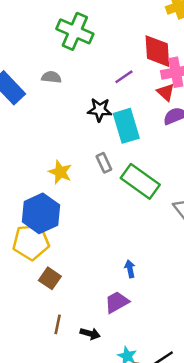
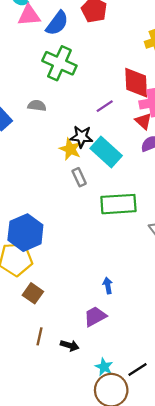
cyan rectangle: (126, 126) -> (106, 152), turned -32
gray rectangle: (104, 163) -> (79, 177), moved
yellow star: (60, 172) -> (70, 149), moved
green rectangle: (140, 181) -> (118, 204), turned -40

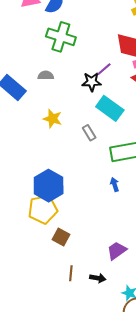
black star: (81, 137) -> (92, 82), moved
yellow star: (70, 149) -> (53, 119), moved
blue arrow: (108, 286) -> (115, 185), moved

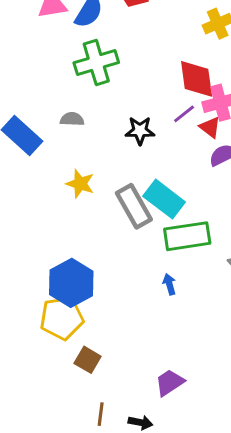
green cross: (61, 37) -> (96, 63), turned -36
purple line: (104, 69) -> (184, 114), moved
cyan rectangle: (110, 108) -> (164, 199), moved
gray rectangle: (89, 133) -> (134, 206), size x1.8

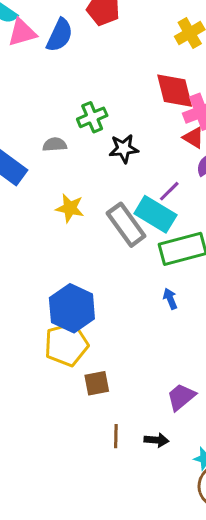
green cross: (96, 63) -> (92, 117), moved, size x0.7
purple line: (184, 114) -> (169, 191), moved
brown square: (88, 360) -> (97, 383), turned -35

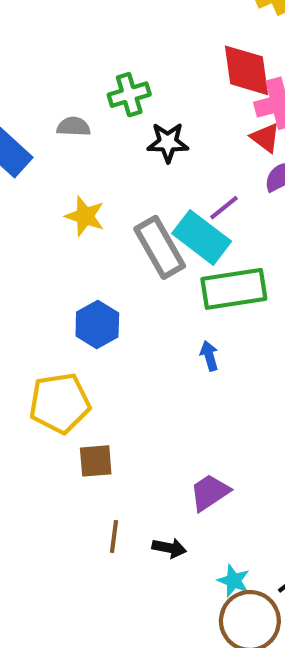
blue hexagon: (72, 308) -> (97, 325), moved, size x0.7

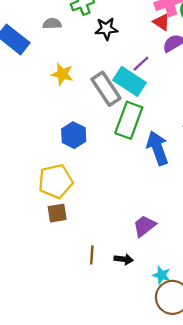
green rectangle: (234, 289) -> (129, 120), moved, turned -57
blue arrow: (209, 356) -> (157, 148), moved, size x2.0
brown square: (96, 461) -> (57, 213), moved

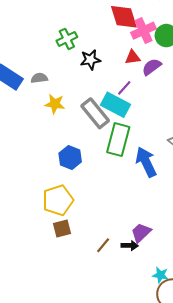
red triangle: (162, 22) -> (133, 57), moved, turned -35
gray semicircle: (52, 24) -> (39, 78), moved
brown line: (92, 255) -> (103, 245), moved, turned 42
black arrow: (124, 259) -> (130, 246), moved

